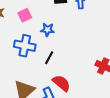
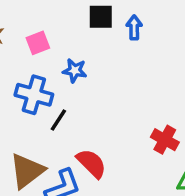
black line: (49, 58) -> (58, 120), moved

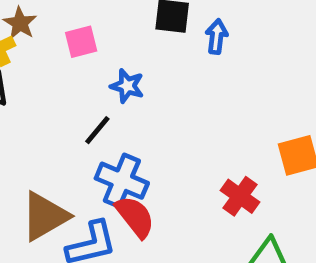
blue cross: (34, 95) -> (122, 181), moved
black line: (58, 120) -> (97, 130), moved

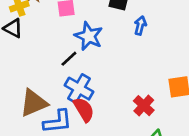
blue arrow: (217, 37) -> (140, 25), moved
blue star: (127, 86) -> (89, 36), size x1.5

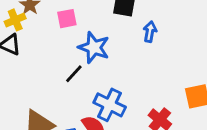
blue cross: (79, 89) -> (110, 105), moved

